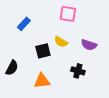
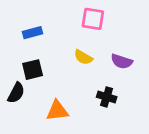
blue rectangle: (24, 24) -> (33, 33), turned 32
black square: (43, 51) -> (33, 70), moved

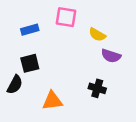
pink square: (93, 19) -> (66, 17), moved
yellow semicircle: (83, 57) -> (97, 35), moved

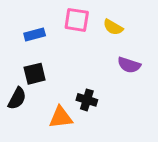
yellow semicircle: (97, 35) -> (113, 27), moved
black cross: (97, 88) -> (87, 100), moved

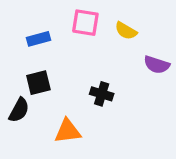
purple semicircle: (129, 65) -> (157, 65), moved
black cross: (87, 100) -> (102, 94), moved

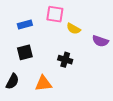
yellow semicircle: (126, 31) -> (73, 29), moved
black semicircle: (19, 110) -> (12, 81), moved

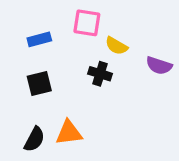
black cross: (65, 60) -> (100, 74), moved
black semicircle: (12, 81) -> (34, 139), moved

